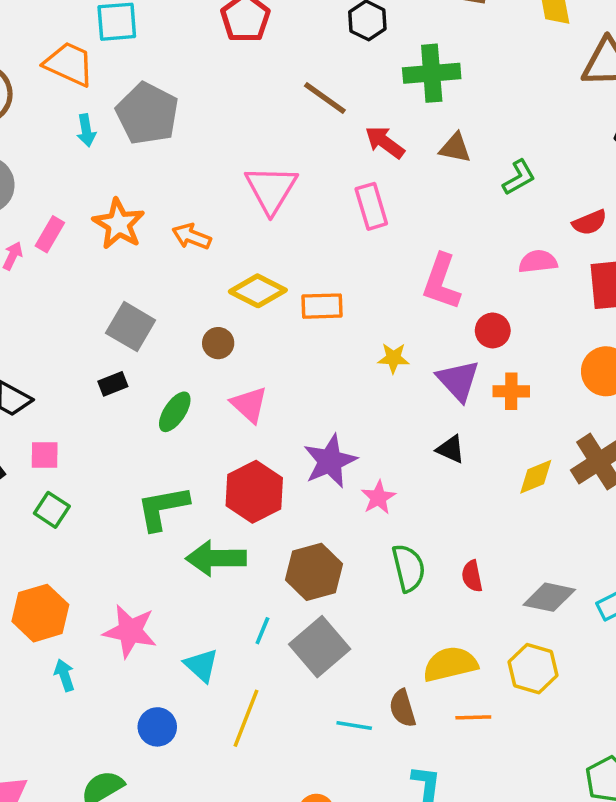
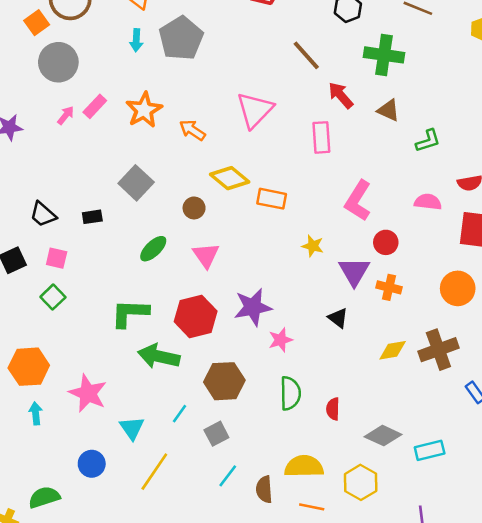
black rectangle: (113, 384) -> (92, 217), moved
gray square: (320, 647) -> (216, 434), size x0.6
cyan line: (354, 726) -> (228, 476), moved, turned -75

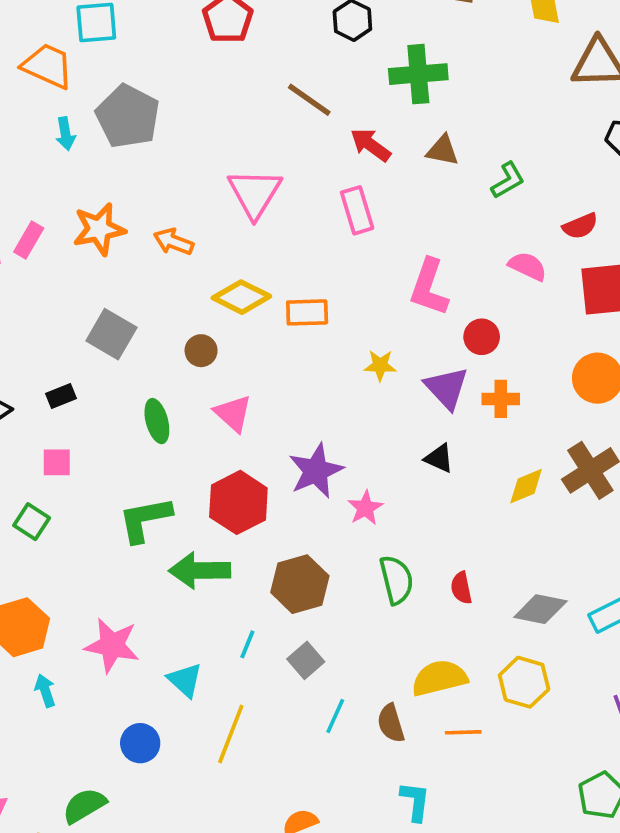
orange star: (144, 110) -> (99, 229), turned 30
pink semicircle: (428, 202) -> (528, 266), turned 32
green ellipse: (153, 249) -> (157, 421), turned -48
pink square: (57, 258) -> (57, 462), moved

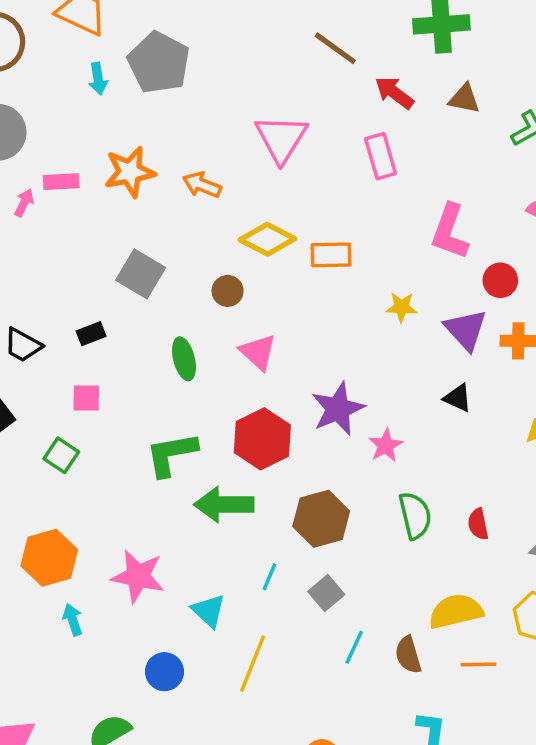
pink rectangle: (29, 240) -> (61, 182), turned 56

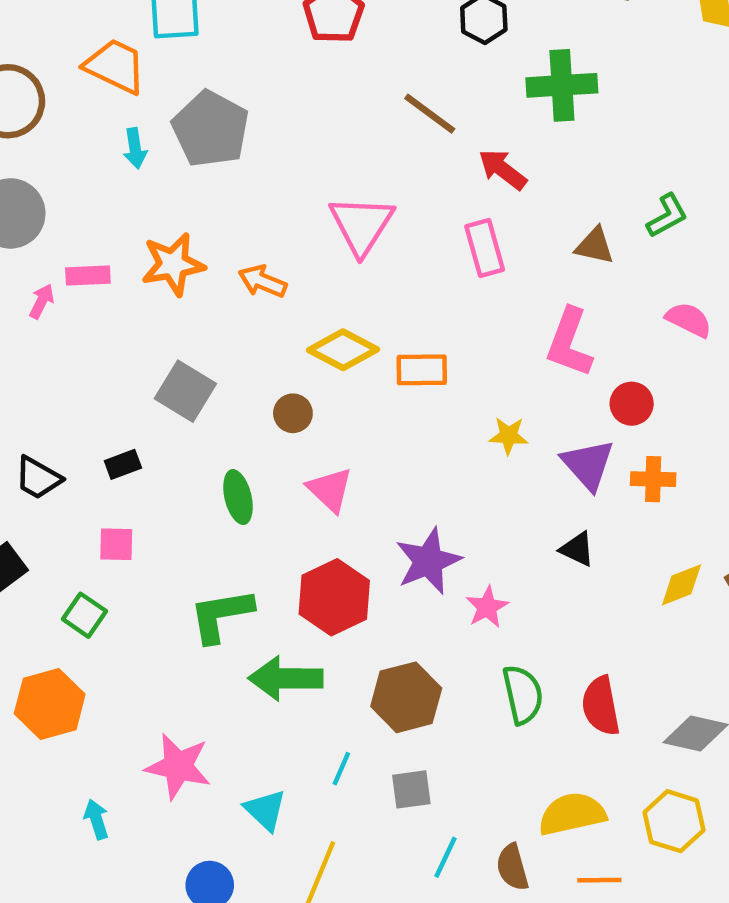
brown triangle: (464, 99) -> (595, 246), moved
red semicircle: (478, 524) -> (601, 706), size x1.5
orange hexagon: (49, 558) -> (50, 704), moved
gray square: (326, 593) -> (411, 789), turned 32

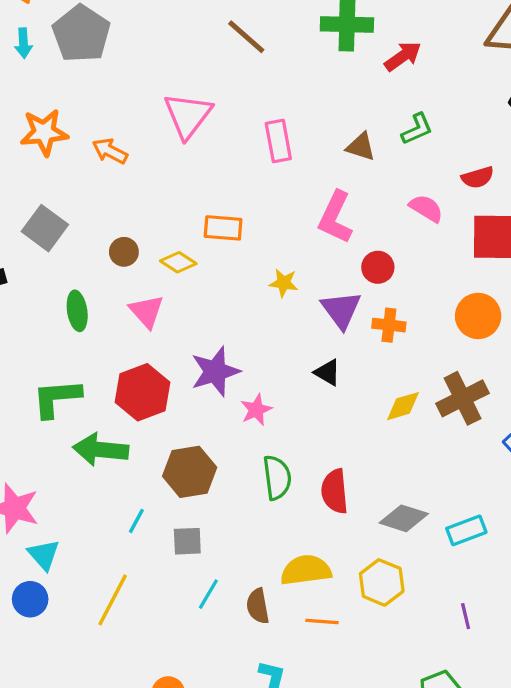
red arrow: (503, 169) -> (403, 56), moved, turned 102
yellow diamond: (343, 350) -> (178, 262), moved, size x0.7
cyan triangle: (265, 810) -> (44, 555), moved

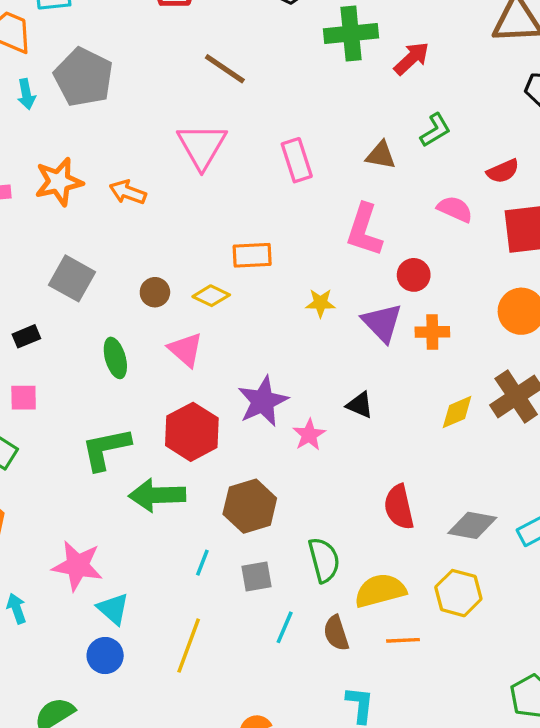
brown line: (246, 37) -> (225, 69), moved
black triangle: (327, 372) -> (360, 405), moved
green semicircle: (277, 478) -> (324, 560), moved

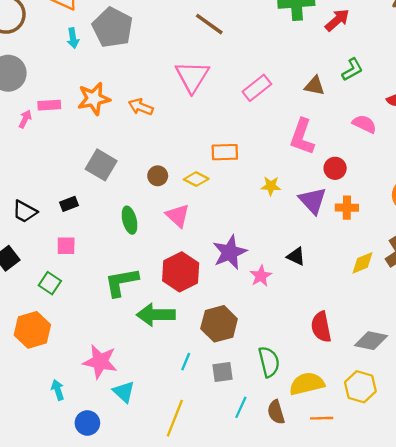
pink rectangle: (297, 160) -> (257, 88), turned 68
blue circle: (105, 656) -> (87, 423), moved

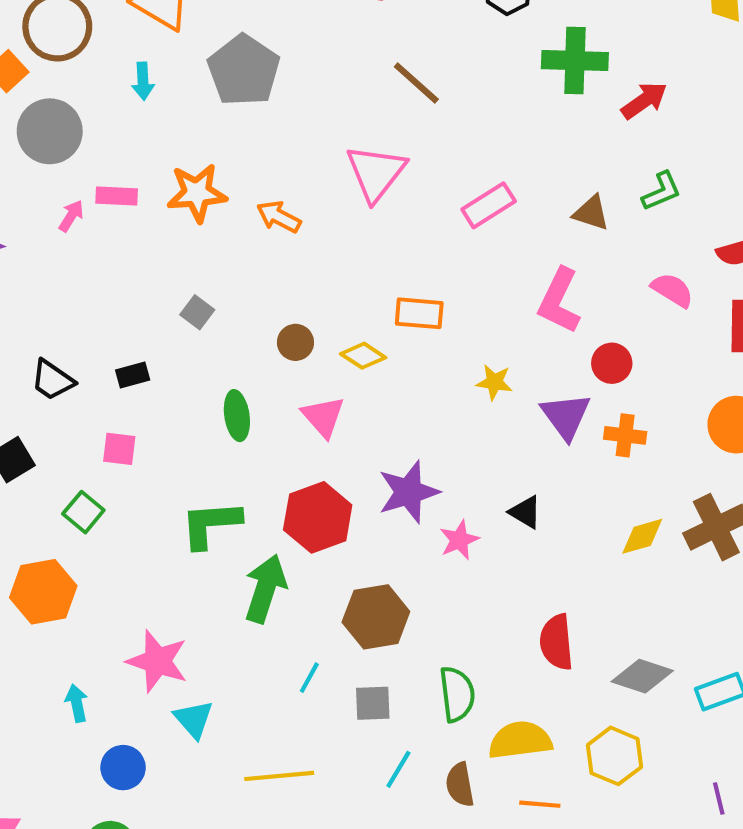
cyan arrow: (73, 38) -> (143, 81), moved
gray square: (101, 165) -> (197, 312), size x0.6
green arrow: (156, 315) -> (265, 589), turned 102
yellow line: (175, 418) -> (279, 776), turned 57

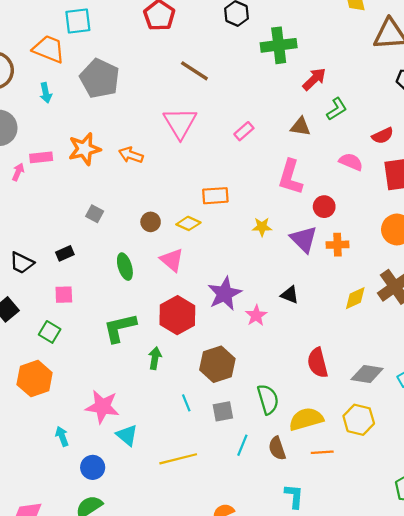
red arrow: (644, 101) -> (314, 79), moved
pink rectangle: (489, 205) -> (244, 131), size x0.7
green arrow: (265, 589) -> (155, 358), size x0.6
cyan line: (309, 678) -> (186, 403), turned -42

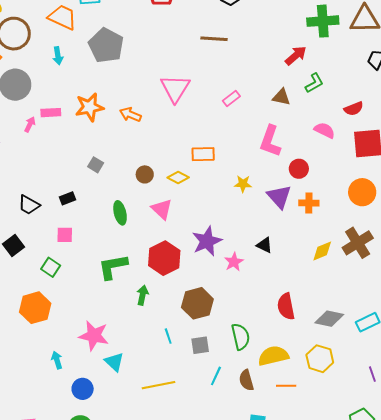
green cross: (279, 45) -> (323, 21), moved
brown line: (194, 71) -> (214, 39), moved, turned -32

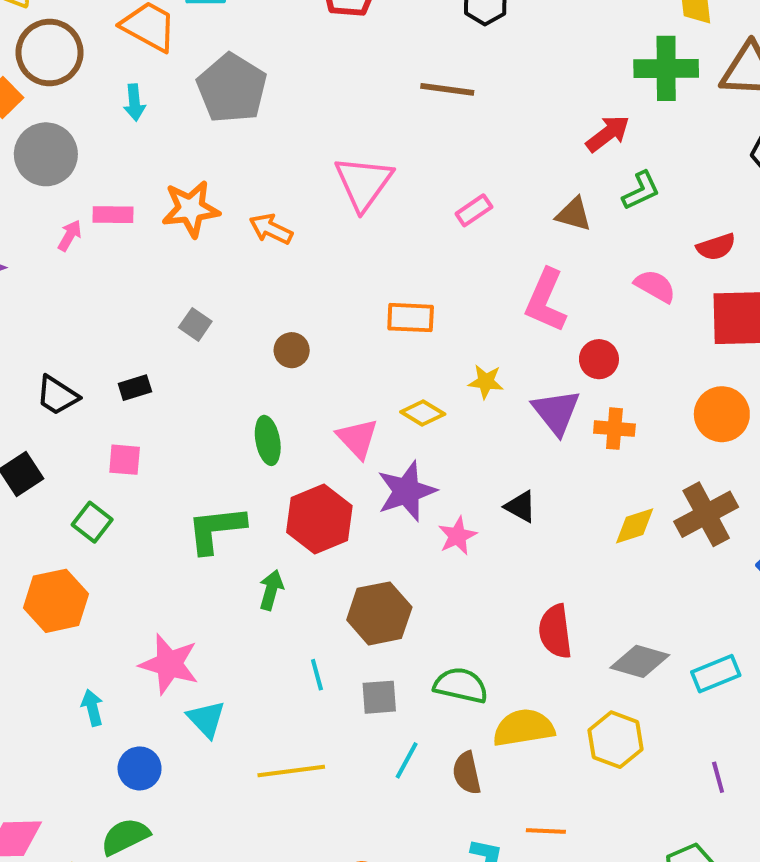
yellow diamond: (178, 178) -> (423, 413), moved
pink triangle: (162, 209) -> (357, 438), moved
green ellipse: (120, 213) -> (268, 440), moved
green semicircle: (241, 337) -> (461, 685), turned -68
orange line: (286, 386) -> (546, 831), moved

